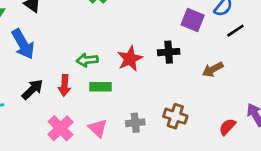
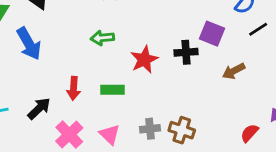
purple square: (193, 20) -> (212, 34), moved
green arrow: (87, 60) -> (102, 38), moved
black arrow: (32, 89) -> (39, 109), moved
brown cross: (175, 116) -> (182, 130), moved

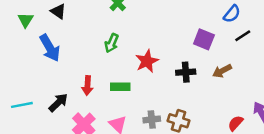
green arrow: (102, 38) -> (112, 43), turned -60
black cross: (186, 52) -> (186, 72), moved

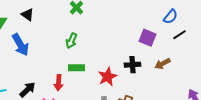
red star: (147, 61) -> (107, 77), moved
red arrow: (87, 85) -> (58, 83), moved
green rectangle: (120, 87) -> (76, 68), moved

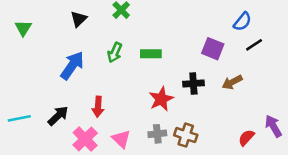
black triangle: (27, 15) -> (79, 19), moved, turned 40
blue arrow: (20, 45) -> (72, 65), moved, turned -115
green rectangle: (76, 68) -> (151, 54), moved

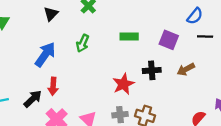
black line: (254, 45) -> (205, 36), turned 35
green rectangle: (151, 54) -> (129, 36), moved
red arrow: (98, 107) -> (53, 86), moved

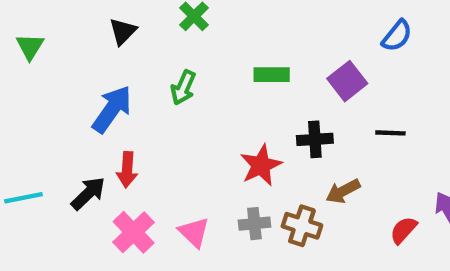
black line: (205, 36) -> (390, 133), moved
purple square: (169, 40) -> (347, 81), turned 30
brown arrow: (186, 69) -> (343, 191), moved

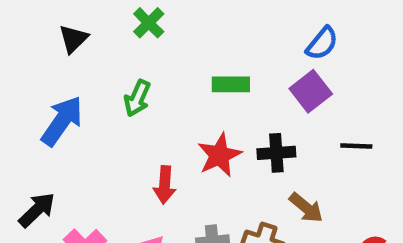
blue semicircle: (397, 36) -> (322, 43), moved
red star: (261, 165) -> (219, 155), moved
red arrow: (127, 170) -> (165, 185), moved
brown arrow: (343, 191) -> (306, 208), turned -112

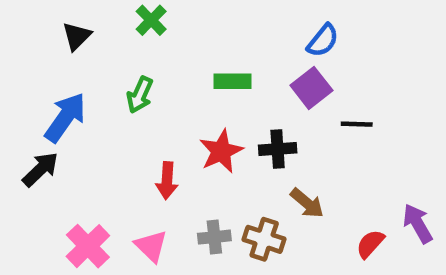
black line: (356, 146) -> (357, 124), moved
black arrow: (37, 210) -> (40, 169), moved

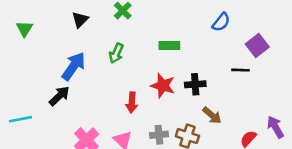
purple square: (311, 88) -> (257, 45), moved
red star: (221, 151) -> (163, 86), turned -30

